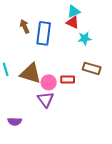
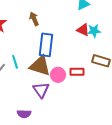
red triangle: (73, 22) -> (83, 30), moved
blue rectangle: (44, 33) -> (46, 45), moved
purple triangle: (46, 99) -> (41, 90), moved

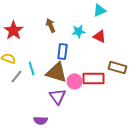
cyan star: (94, 31) -> (79, 31), moved
blue rectangle: (46, 45) -> (63, 51), size x0.7
red rectangle: (77, 72) -> (94, 78), size x1.5

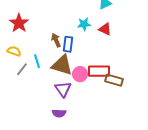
brown arrow: (51, 25) -> (56, 40), moved
brown rectangle: (118, 67) -> (114, 80), moved
purple semicircle: (41, 120) -> (59, 113), moved

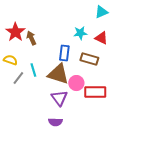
brown arrow: (56, 40) -> (31, 38), moved
red rectangle: (99, 71) -> (95, 92), moved
brown rectangle: (114, 80) -> (89, 59), moved

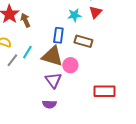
red triangle: (101, 38) -> (95, 12), moved, turned 48
cyan line: (33, 70) -> (27, 52), turned 48
red rectangle: (95, 92) -> (104, 91), moved

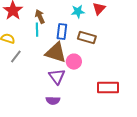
brown arrow: (25, 20) -> (40, 17), moved
cyan line: (27, 52) -> (37, 30), moved, turned -32

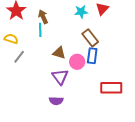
blue rectangle: (62, 32) -> (92, 56), moved
brown rectangle: (87, 38) -> (90, 38), turned 36
brown triangle: (56, 53) -> (59, 53), size x0.6

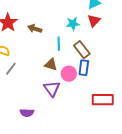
brown arrow: (43, 17) -> (35, 29), turned -48
cyan line: (40, 30) -> (59, 44), moved
purple semicircle: (56, 101) -> (27, 113), moved

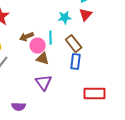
brown arrow: (35, 29) -> (27, 37), moved, turned -40
pink circle: (69, 74) -> (38, 46), moved

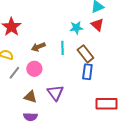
red triangle: (86, 15) -> (97, 25), turned -32
pink circle: (38, 46) -> (34, 69), moved
brown triangle: (43, 59) -> (30, 97), moved

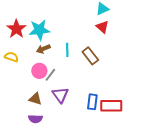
cyan star: (76, 28) -> (39, 30), moved, size x1.5
blue rectangle: (87, 72) -> (92, 102), moved
gray line: (14, 73) -> (50, 75), moved

